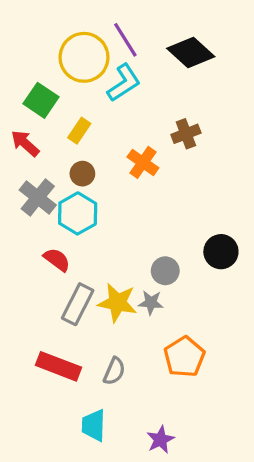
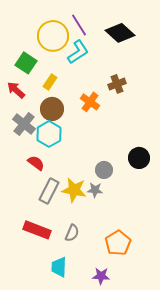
brown circle: (82, 174) -> (52, 109), size x1.5
orange pentagon: (184, 357) -> (118, 243), moved
purple star: (160, 440) -> (101, 276), turned 30

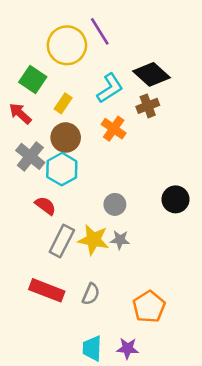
black diamond: (120, 33) -> (152, 74), moved
cyan L-shape: (78, 52) -> (110, 88), moved
gray circle: (104, 170) -> (115, 204), moved
cyan trapezoid: (59, 267) -> (92, 348), moved

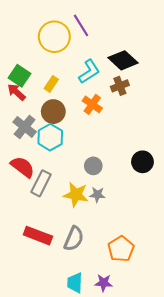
green square: (33, 79) -> (19, 76), moved
red semicircle: (45, 206) -> (23, 167), moved, size x1.4
gray rectangle: (62, 241) -> (41, 183), moved
gray semicircle: (91, 294) -> (74, 239), size x1.4

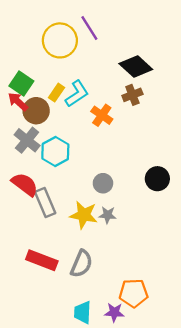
cyan L-shape: (89, 72) -> (77, 94), moved
brown circle: (53, 112) -> (36, 111), moved
gray rectangle: (41, 183) -> (45, 202), turned -50
orange pentagon: (121, 249) -> (134, 293), moved, turned 30

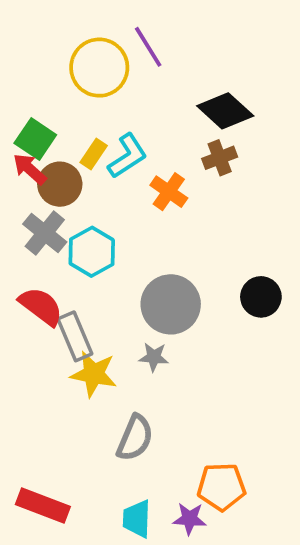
gray circle: (103, 183) -> (171, 304), size x1.8
yellow star: (84, 215) -> (94, 374), moved
gray star: (107, 215) -> (154, 357), moved
red rectangle: (42, 260) -> (43, 506), moved

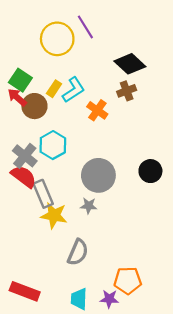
gray cross: (45, 233) -> (25, 156), moved

